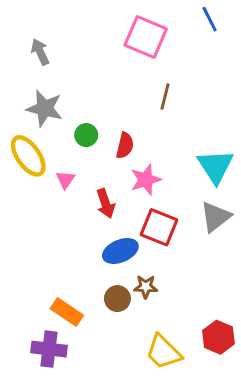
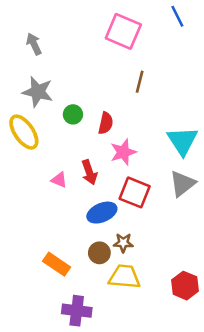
pink triangle: (65, 180) -> (59, 180), moved, turned -42
purple cross: (49, 349) -> (77, 311), moved
yellow trapezoid: (163, 352) -> (125, 277), moved, turned 140

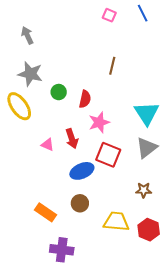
pink square: (123, 31) -> (109, 15), moved, size x0.5
brown star: (123, 243) -> (144, 190), moved
yellow trapezoid: (125, 277) -> (116, 221), moved

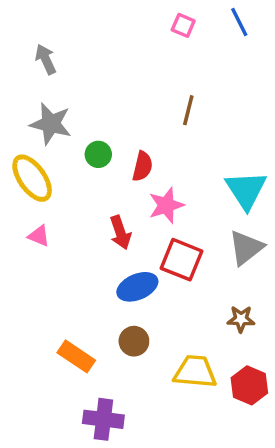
pink triangle: (48, 145) -> (39, 236), moved

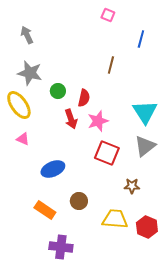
blue line: (239, 22) -> (141, 39), moved, turned 42
red arrow: (120, 232) -> (71, 119), moved
blue ellipse: (137, 287) -> (53, 169), moved
brown star: (241, 319) -> (132, 186), moved

